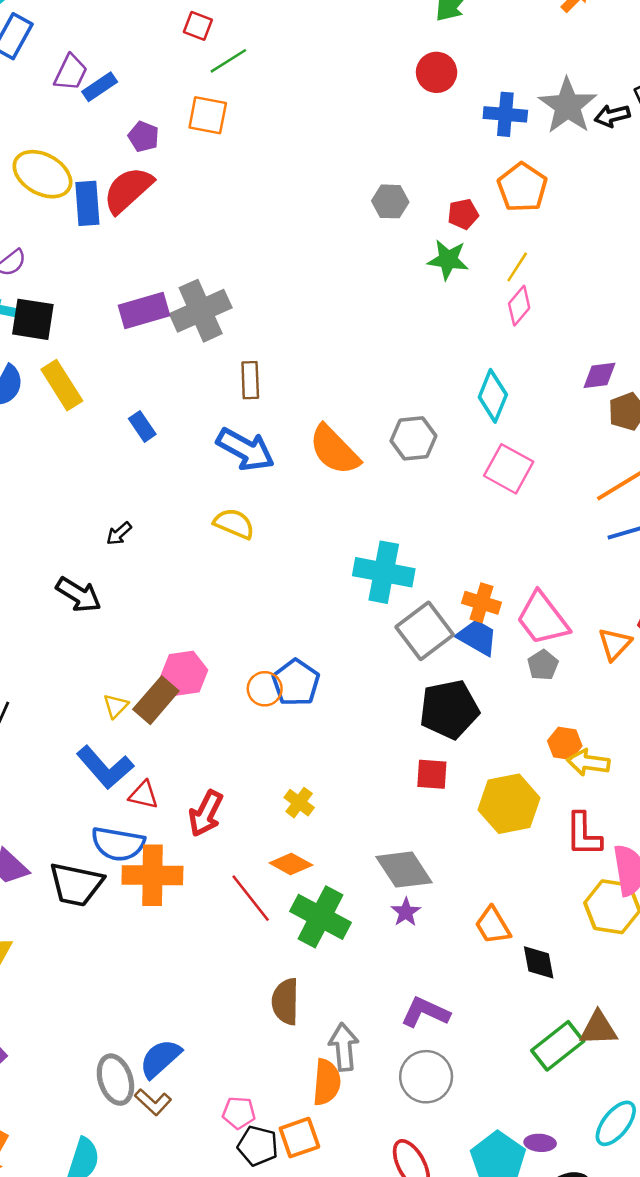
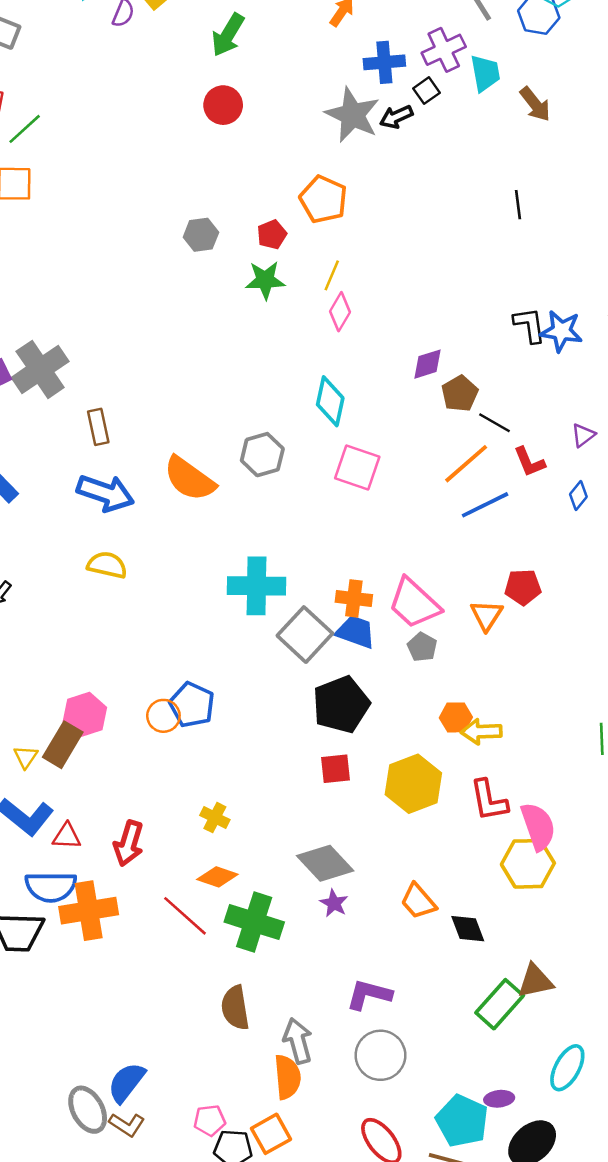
blue cross: (505, 114) -> (384, 62), moved

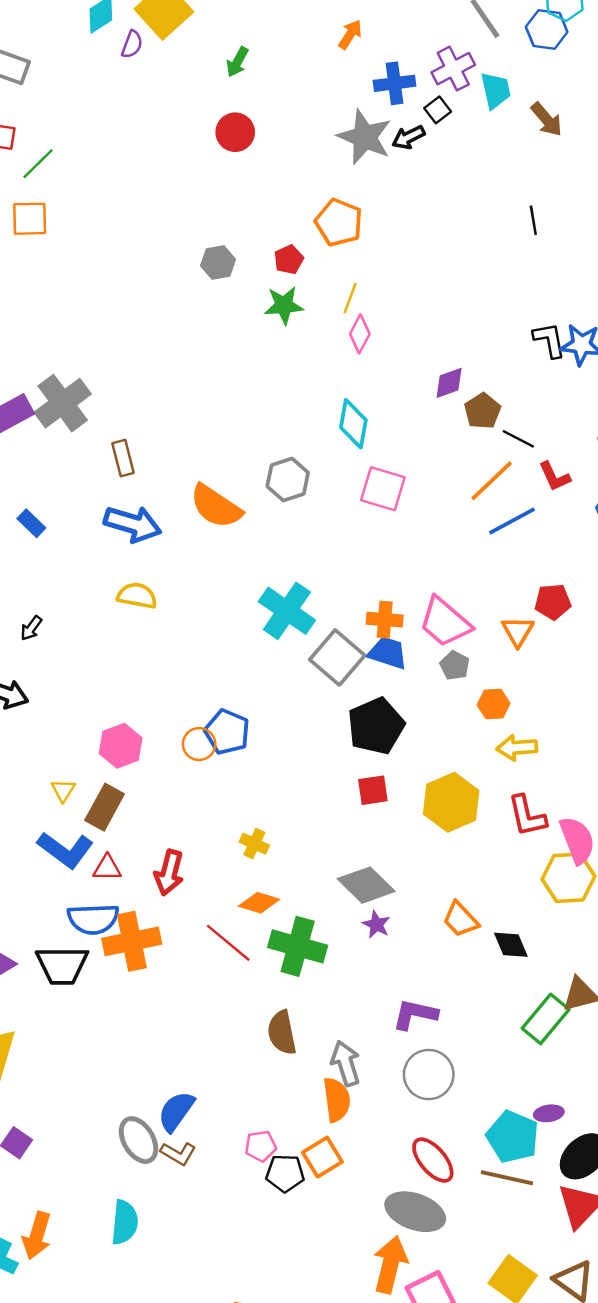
green arrow: (228, 35) -> (237, 62), size x0.7
cyan cross: (257, 586) -> (287, 611), turned 36
orange hexagon: (456, 717) -> (494, 704), moved
brown rectangle: (63, 745) -> (105, 807), moved

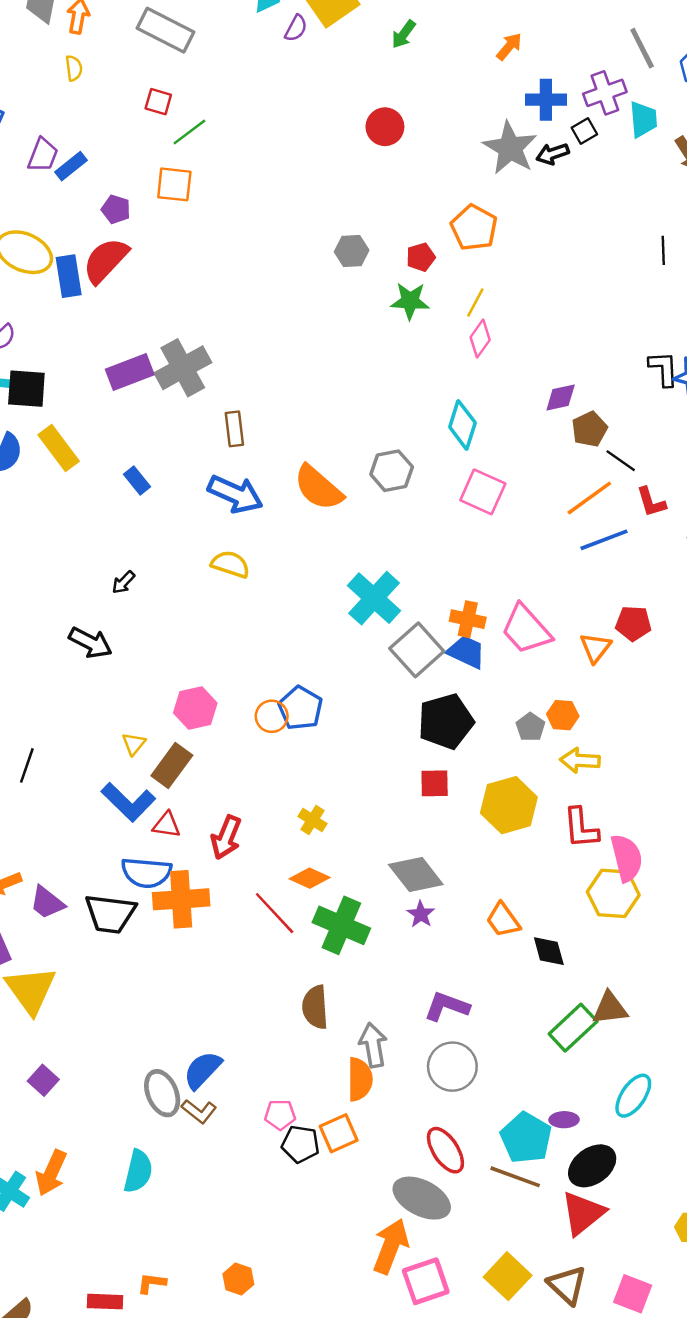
green arrow: (237, 62) -> (404, 34), moved
gray pentagon: (455, 665) -> (530, 727), moved

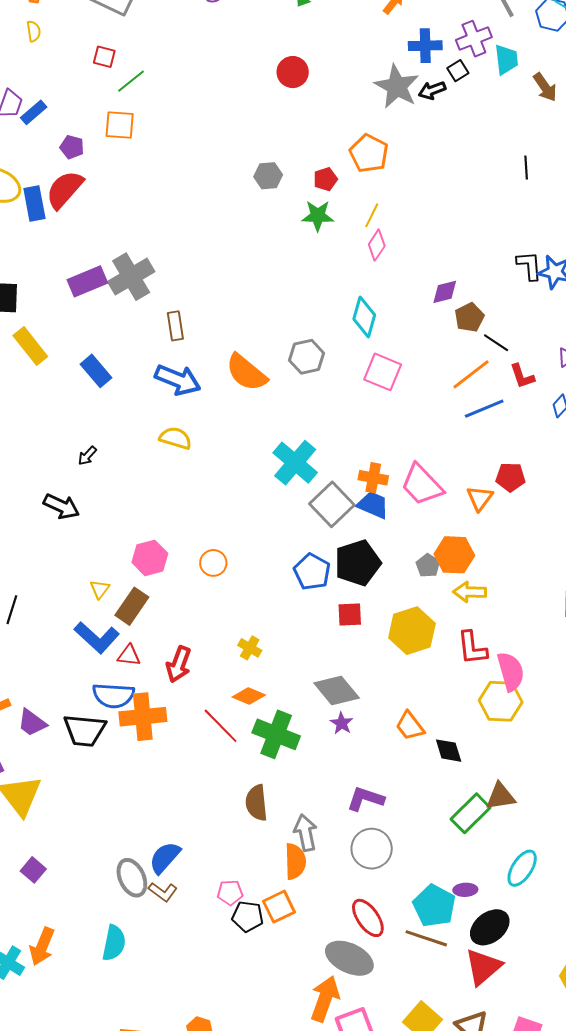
blue rectangle: (137, 480) -> (96, 371), size x1.4
blue pentagon: (300, 708) -> (312, 572), moved
orange hexagon: (563, 715) -> (454, 555), size x1.5

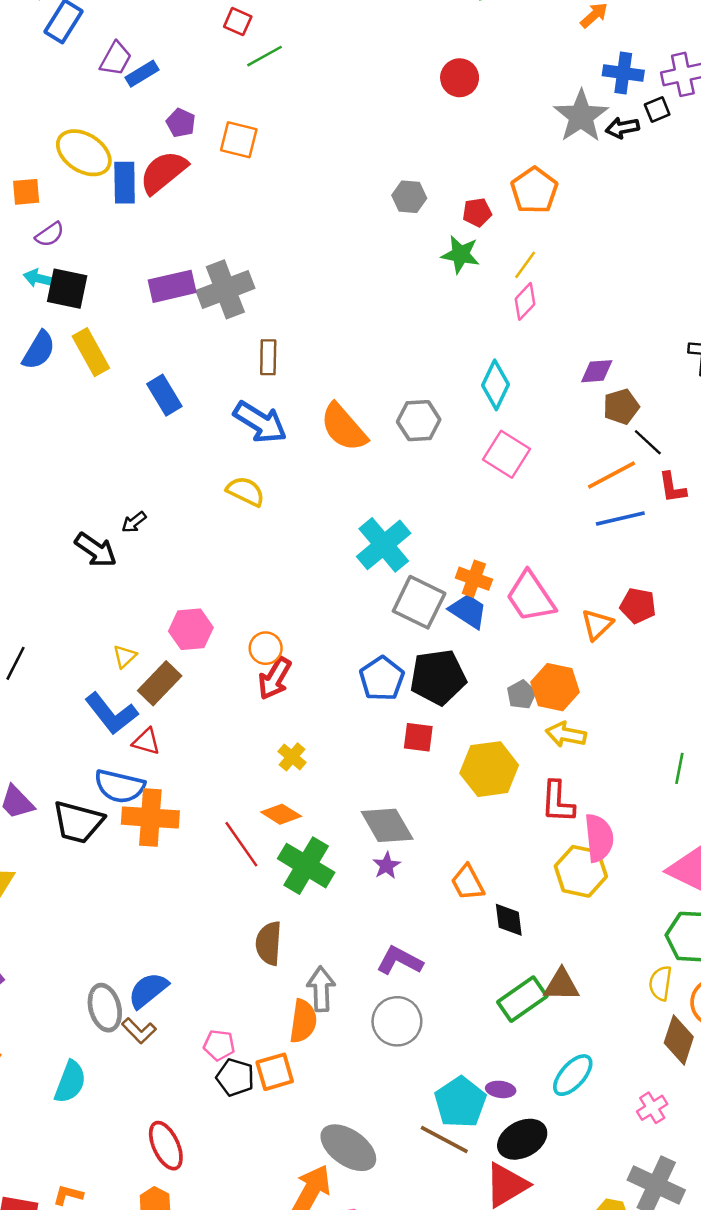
orange square: (120, 125) -> (239, 140), moved
black arrow: (87, 456) -> (134, 522), moved
gray square: (332, 504) -> (419, 602), turned -30
red arrow: (179, 664) -> (275, 678), moved
red ellipse: (368, 918) -> (166, 1146), moved

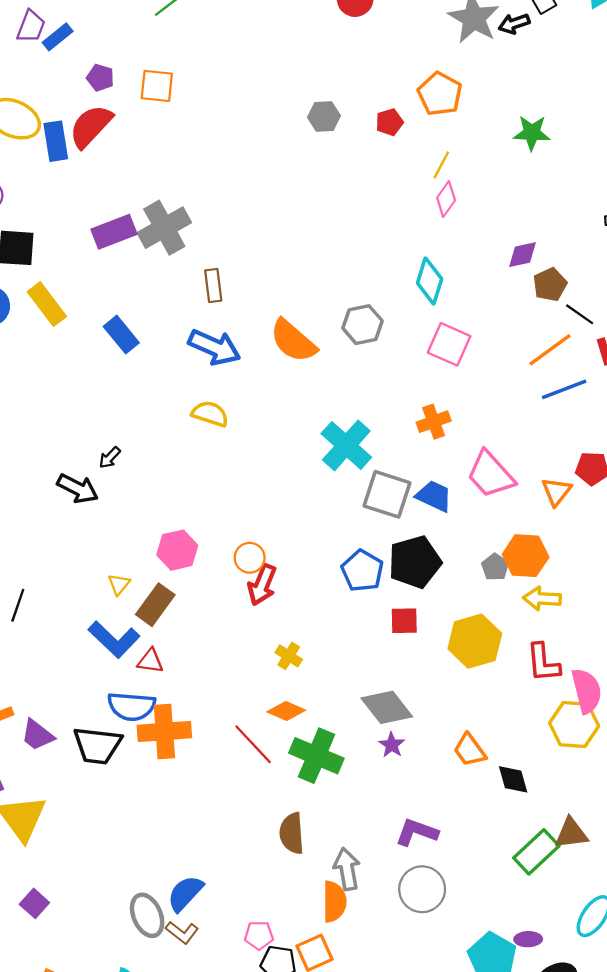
green star: (460, 254) -> (532, 133), moved
orange cross: (474, 579) -> (434, 422), moved, turned -32

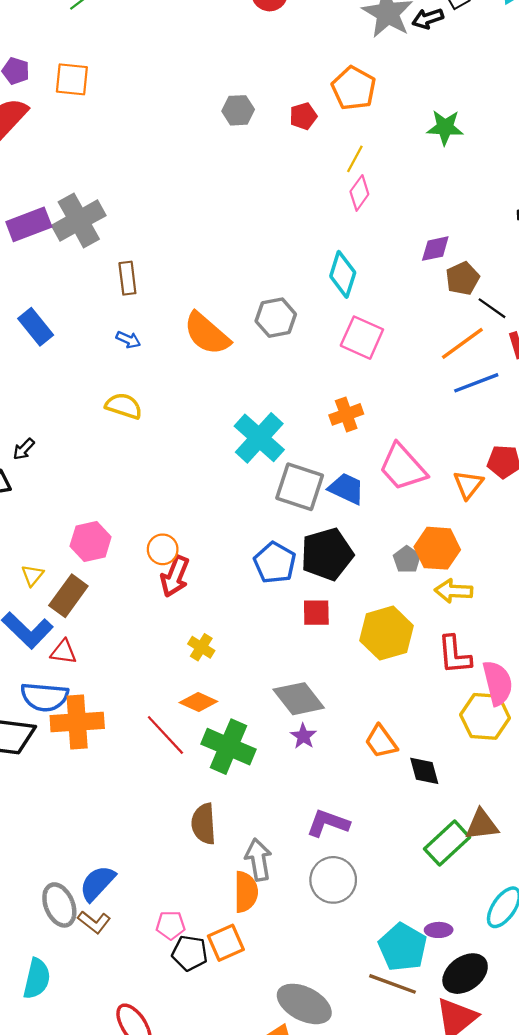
blue arrow: (214, 347) -> (128, 340), size x0.5

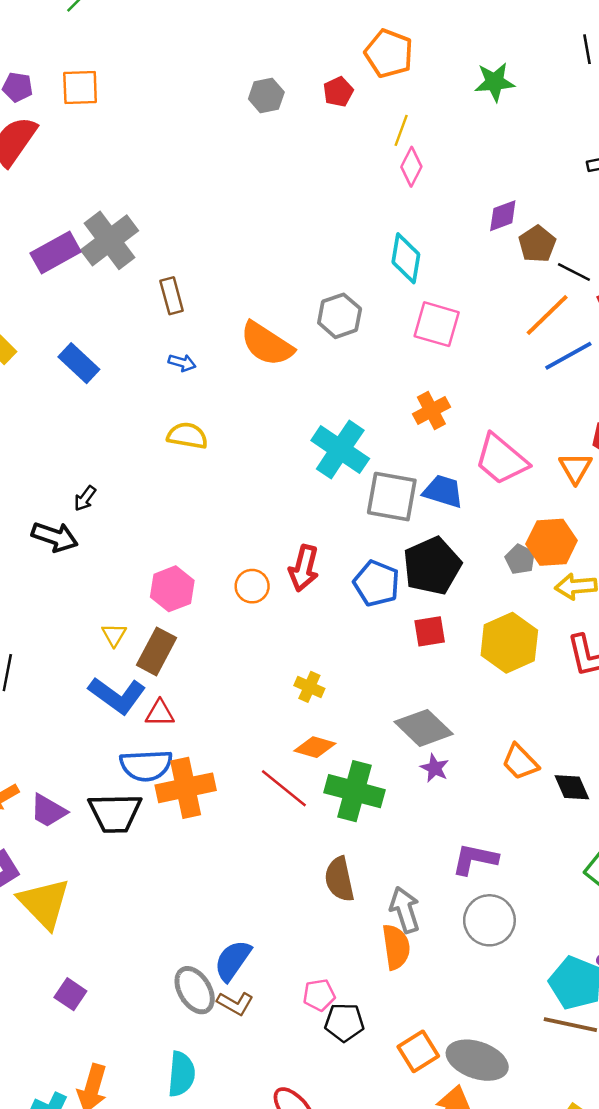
red arrow: (175, 576) -> (304, 568), moved
orange square: (226, 943) -> (418, 1051), moved

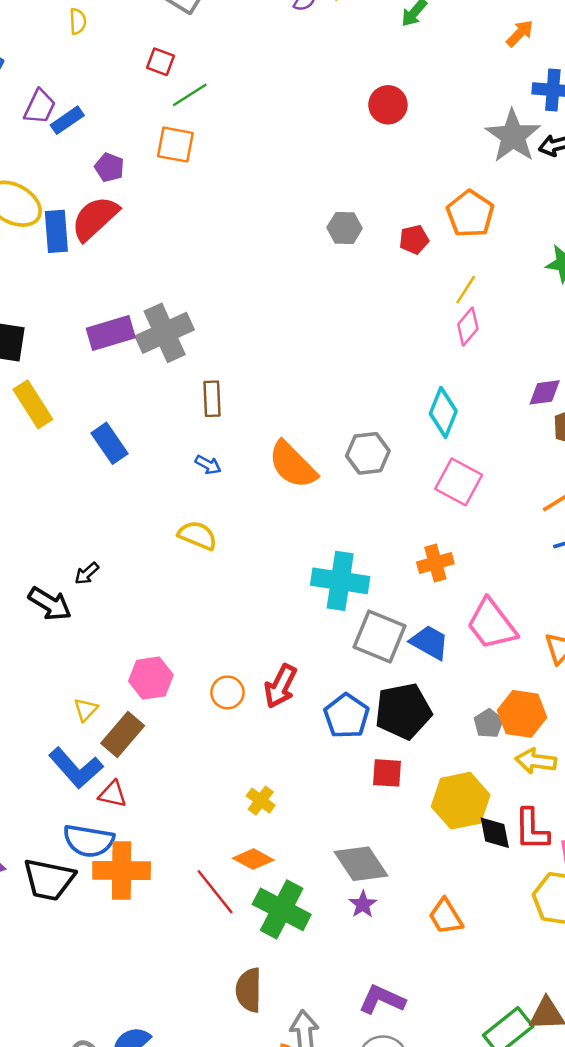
orange square: (80, 88) -> (175, 145), moved
cyan cross: (340, 450) -> (340, 581), turned -38
black diamond: (572, 787) -> (495, 833), moved

